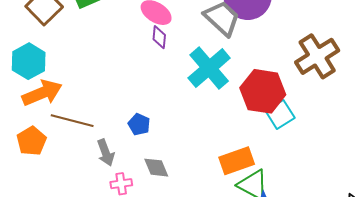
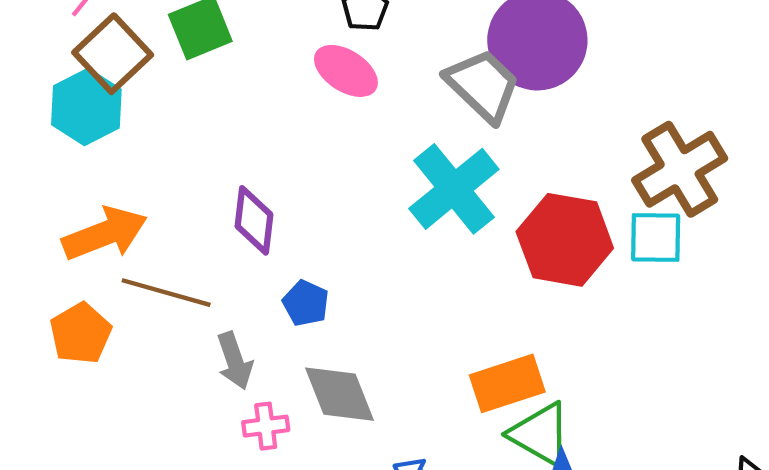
purple diamond: (159, 37) -> (254, 220), moved, size x1.4
cyan hexagon: (29, 61) -> (86, 107), moved
cyan square: (280, 114) -> (656, 237), moved, turned 32
gray diamond: (156, 168) -> (340, 394), size x1.4

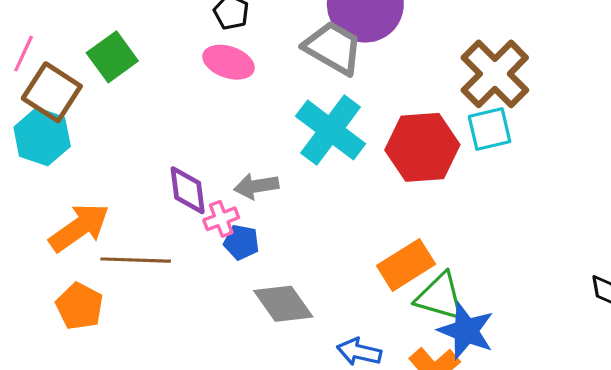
gray arrow: (235, 361) -> (256, 186), moved, turned 114
pink cross: (266, 426) -> (221, 219), moved

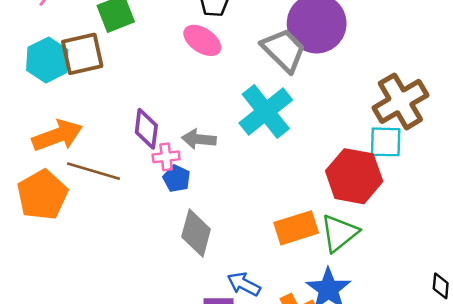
brown square: (52, 92) -> (82, 54), moved, turned 30
red hexagon: (422, 147) -> (354, 176), moved
green triangle: (440, 297) -> (339, 233), moved, turned 51
gray diamond: (283, 304) -> (196, 233), turned 36
orange pentagon: (80, 306) -> (42, 195), size x1.4

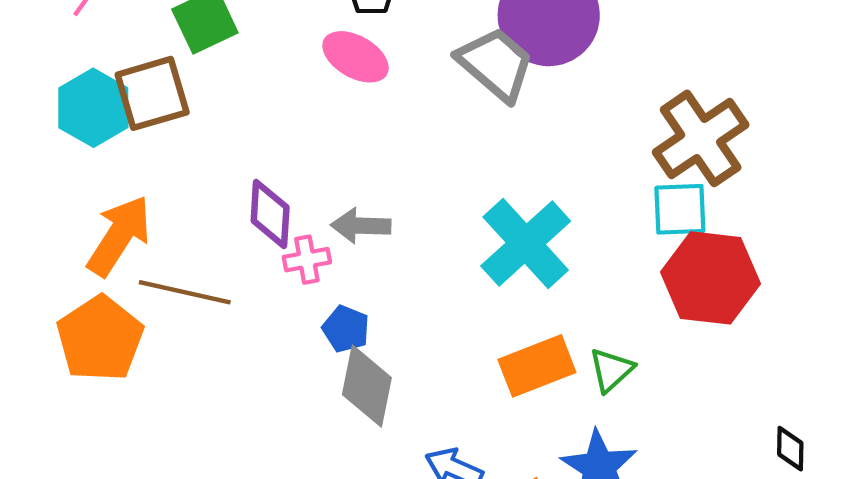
cyan cross: (266, 111) -> (526, 244), moved
orange arrow: (57, 136) -> (119, 236), turned -33
red hexagon: (354, 176) -> (710, 278), moved
blue pentagon: (177, 179) -> (346, 329), moved
green triangle: (339, 233) -> (611, 370), size x0.7

